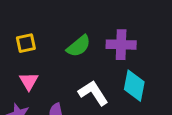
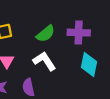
white L-shape: (93, 93) -> (44, 61), moved

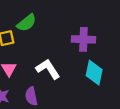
green semicircle: (46, 34) -> (27, 23), moved

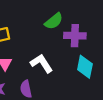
green semicircle: (27, 23) -> (54, 21), moved

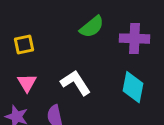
purple cross: (75, 36) -> (135, 39), moved

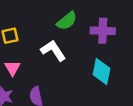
white L-shape: (76, 83) -> (53, 51), moved

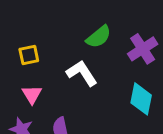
purple cross: (103, 31) -> (143, 49), turned -35

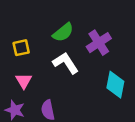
green semicircle: (99, 37) -> (63, 32), moved
purple cross: (143, 49) -> (99, 43), moved

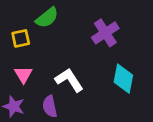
green semicircle: (63, 32) -> (47, 18), moved
white L-shape: (66, 63) -> (69, 80), moved

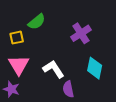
pink triangle: (23, 75) -> (19, 65), size x1.5
purple semicircle: (50, 106) -> (68, 89), moved

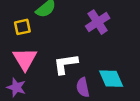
cyan diamond: (95, 68) -> (111, 79), moved, turned -35
white L-shape: (54, 69) -> (66, 64), turned -65

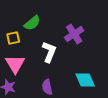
white L-shape: (66, 64) -> (49, 52), moved, turned 120
purple semicircle: (83, 87) -> (47, 87), moved

